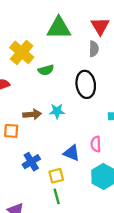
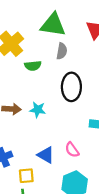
gray semicircle: (94, 49) -> (62, 51), moved
pink semicircle: (96, 144) -> (72, 150), turned -42

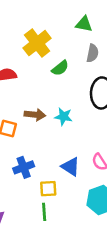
green triangle: (53, 25) -> (84, 24), size x0.6
green semicircle: (33, 66) -> (60, 68), turned -35

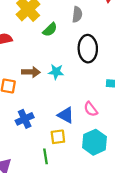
yellow square: (48, 189) -> (58, 137), moved

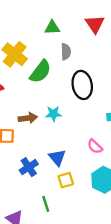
green semicircle: (50, 30) -> (40, 72), size x1.5
blue triangle: (66, 115) -> (57, 158), moved, turned 30
green line: (46, 156) -> (46, 204), moved

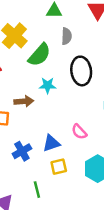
cyan star: (53, 114) -> (48, 85), moved
pink semicircle: (95, 146) -> (79, 132), moved
blue triangle: (57, 158) -> (51, 143), turned 48

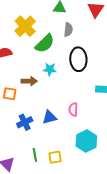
pink semicircle: (79, 132) -> (73, 109), turned 40
yellow square: (59, 167) -> (55, 157), moved

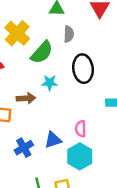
cyan hexagon: (86, 141) -> (80, 156), moved

